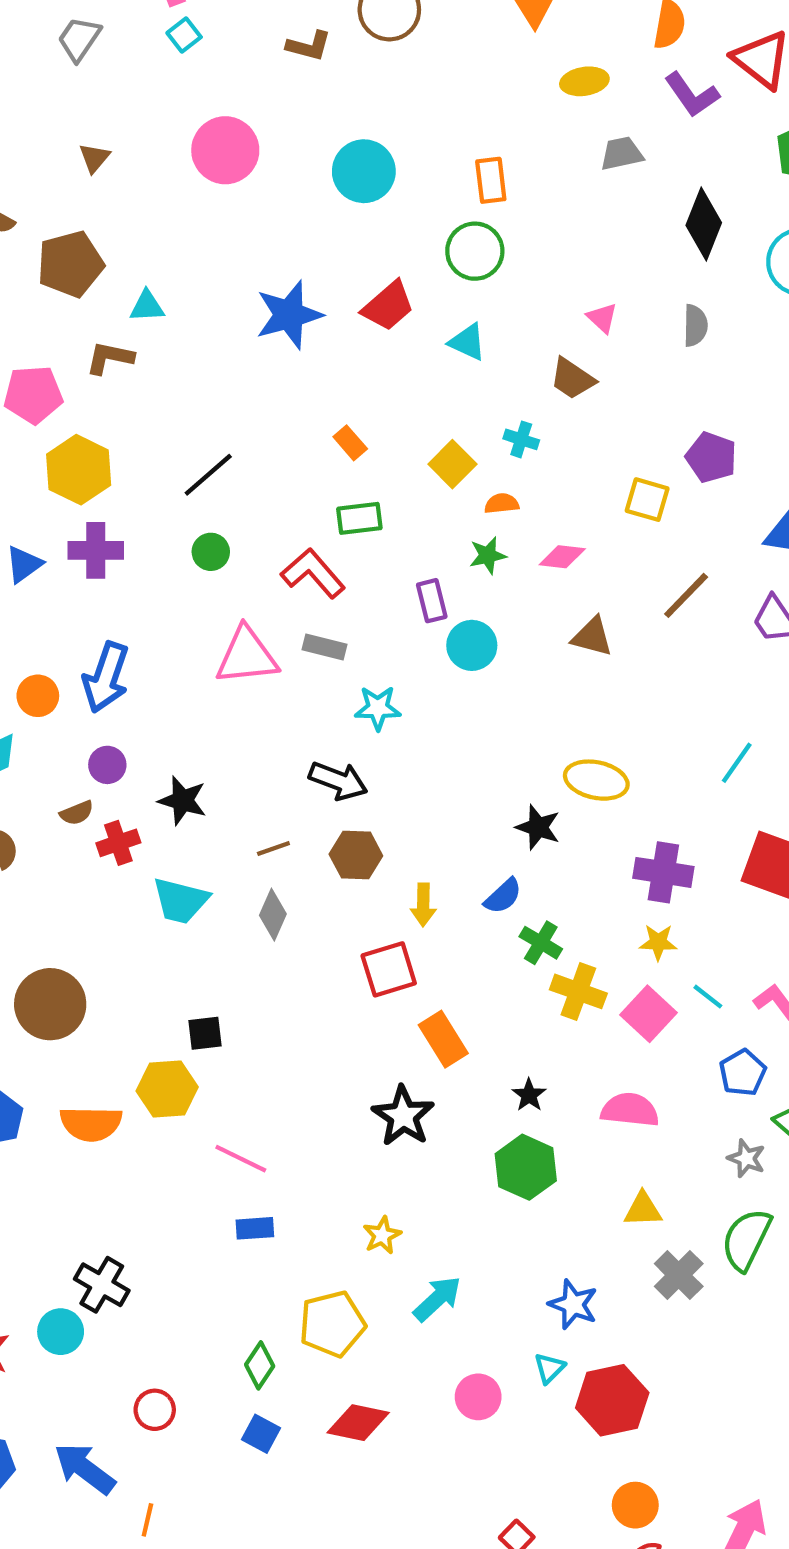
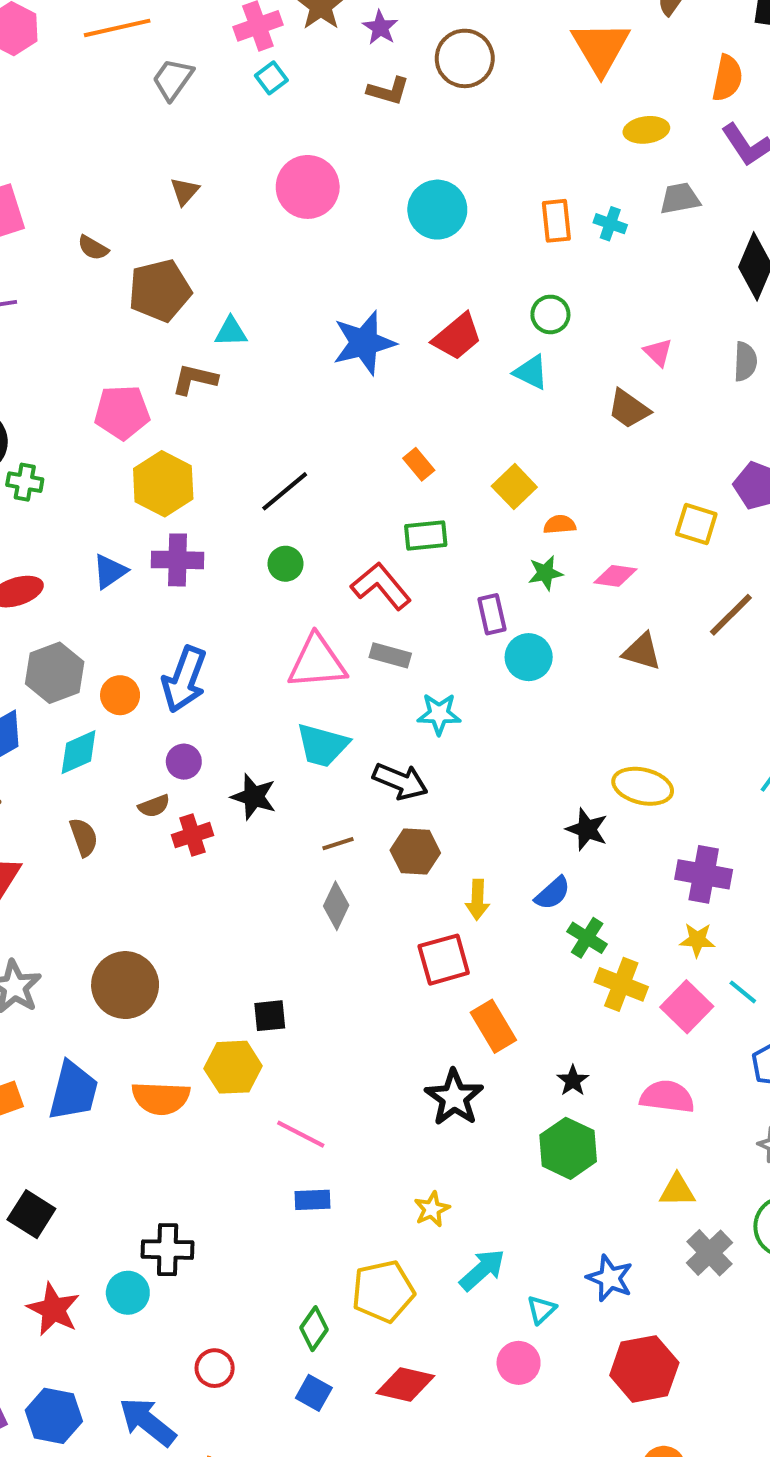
green circle: (475, 251) -> (550, 314), moved, size x0.7
cyan cross: (521, 439) -> (610, 224), moved
cyan trapezoid: (181, 901) -> (323, 745), moved
black cross: (102, 1285) -> (168, 1250), turned -30
cyan triangle: (549, 1368) -> (541, 1310), moved

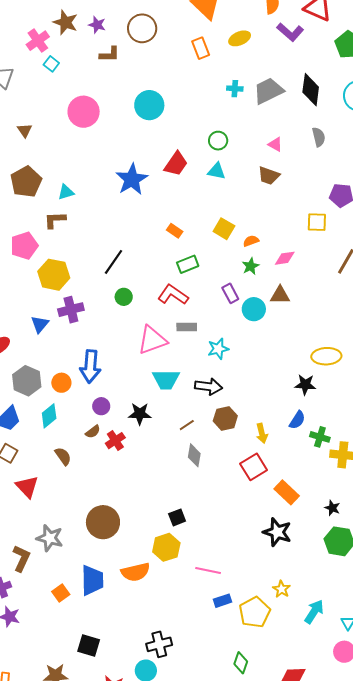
gray trapezoid: (680, 198) -> (268, 91), moved, size x1.5
orange rectangle: (556, 221) -> (201, 48), moved
brown triangle: (642, 652) -> (280, 295), moved
yellow pentagon: (383, 1291) -> (255, 612), moved

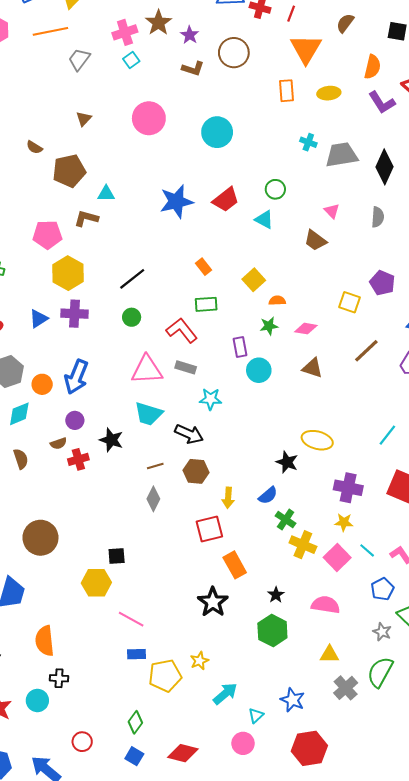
brown triangle: (280, 295) -> (312, 368), moved
orange semicircle: (136, 572) -> (45, 641), moved, turned 80
black cross: (159, 644) -> (59, 678), size x0.7

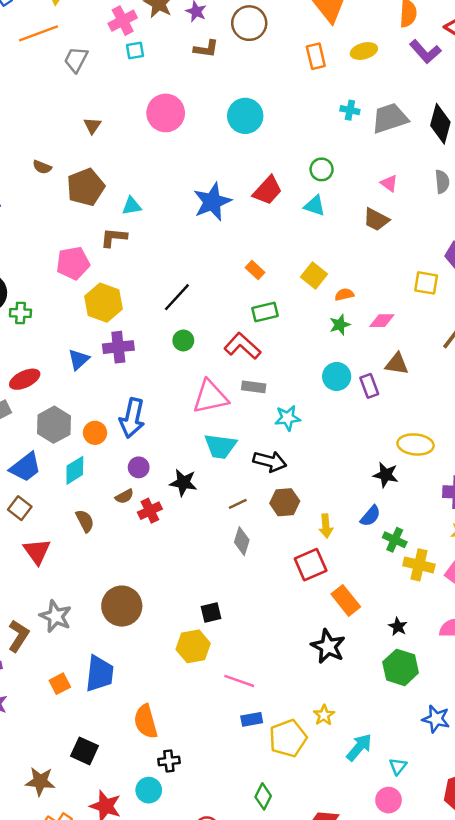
cyan square: (131, 60) -> (135, 51), turned 35
purple rectangle: (240, 347) -> (369, 386), moved
blue star: (293, 700) -> (436, 719), moved

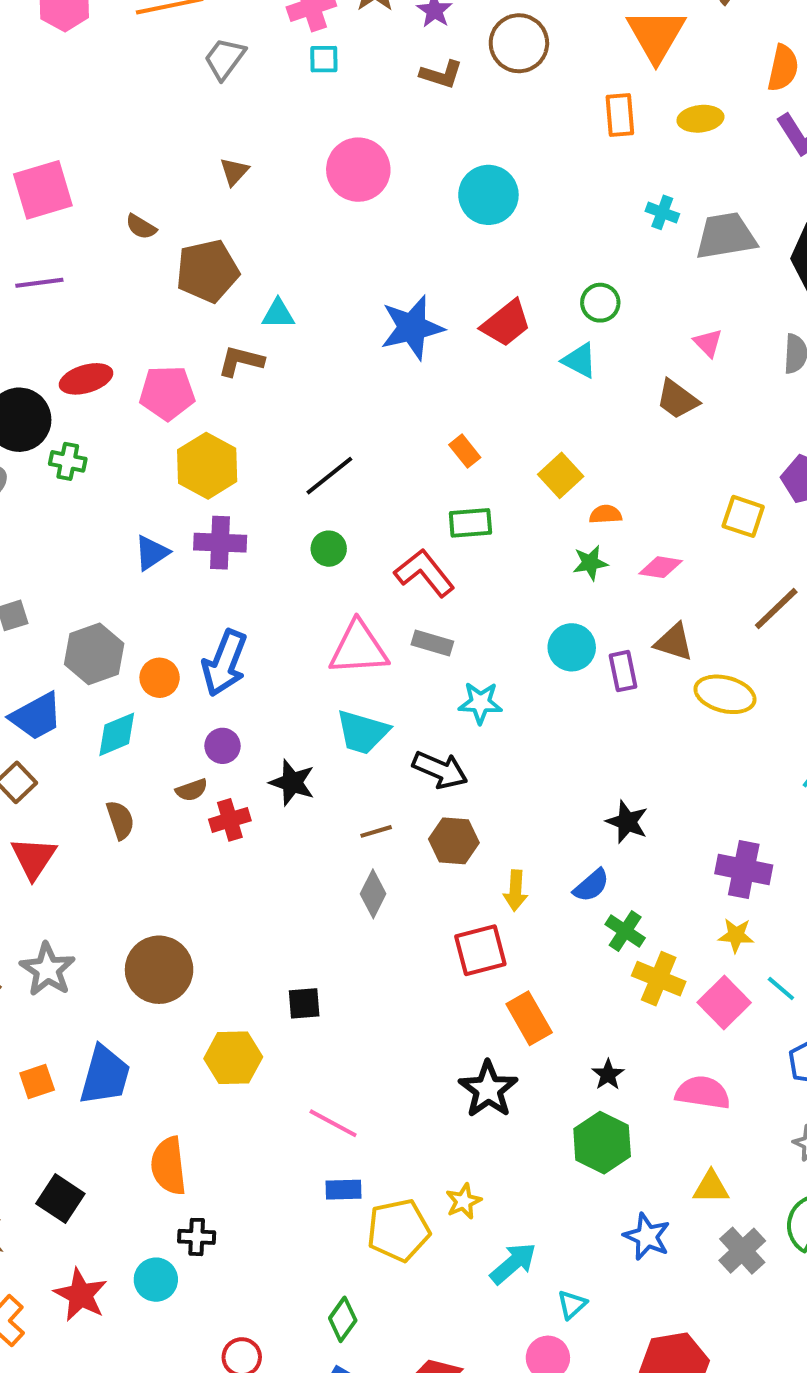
red ellipse: (25, 379) -> (86, 379), moved
yellow ellipse: (416, 444) -> (725, 694), moved
yellow hexagon: (193, 646) -> (233, 1058), moved

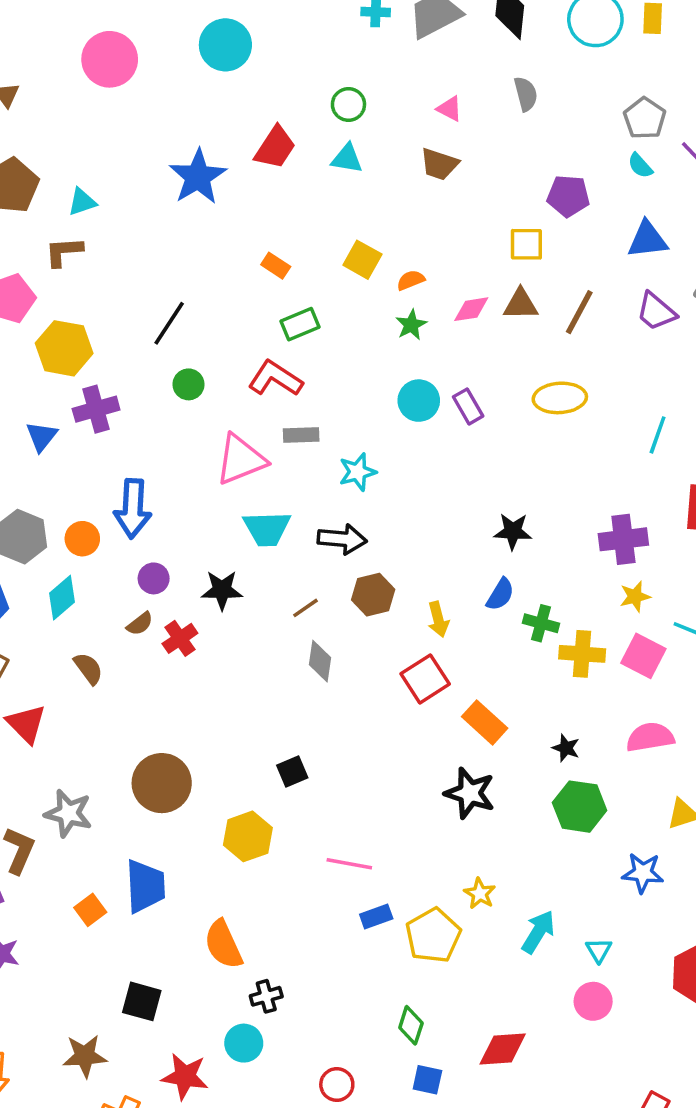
brown triangle: (674, 642) -> (521, 304), moved

